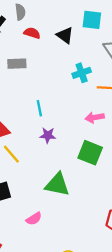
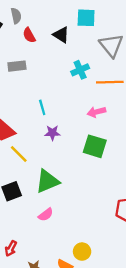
red semicircle: (32, 33) -> (29, 35), turned -133
green triangle: (57, 185) -> (47, 181), moved, turned -30

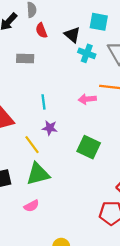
cyan cross: (80, 70) -> (87, 53), moved, turned 36
pink arrow: (96, 112) -> (87, 99), moved
yellow line: (19, 154) -> (32, 145), moved

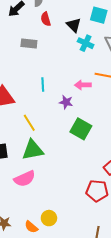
purple star: (50, 128) -> (66, 102), moved
pink semicircle: (31, 206) -> (25, 179), size x1.5

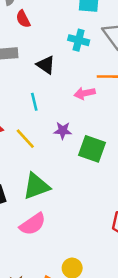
black triangle: (74, 25) -> (46, 65), moved
purple star: (66, 102) -> (63, 131), moved
yellow line: (29, 123) -> (25, 139), moved

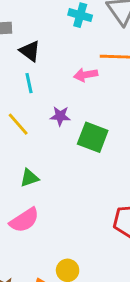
black triangle: (46, 65) -> (30, 51), moved
green triangle: (36, 186) -> (29, 178), size x0.6

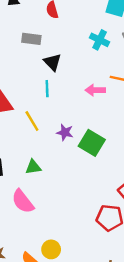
purple star: (60, 116) -> (65, 132), moved
pink semicircle: (24, 220) -> (23, 201), turned 75

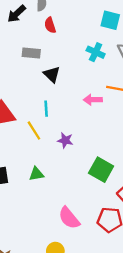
cyan line: (47, 89) -> (46, 109), moved
green square: (92, 143) -> (101, 170), moved
pink semicircle: (23, 201) -> (69, 218), moved

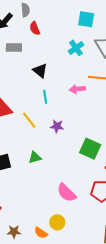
cyan cross: (96, 52) -> (76, 48), turned 35
gray rectangle: (31, 53) -> (14, 48), moved
cyan line: (46, 109) -> (45, 97), moved

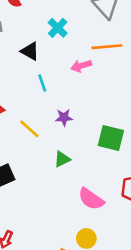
cyan cross: (76, 48) -> (58, 28), moved
yellow line: (29, 120) -> (29, 129), moved
green triangle: (35, 157) -> (62, 159), moved

